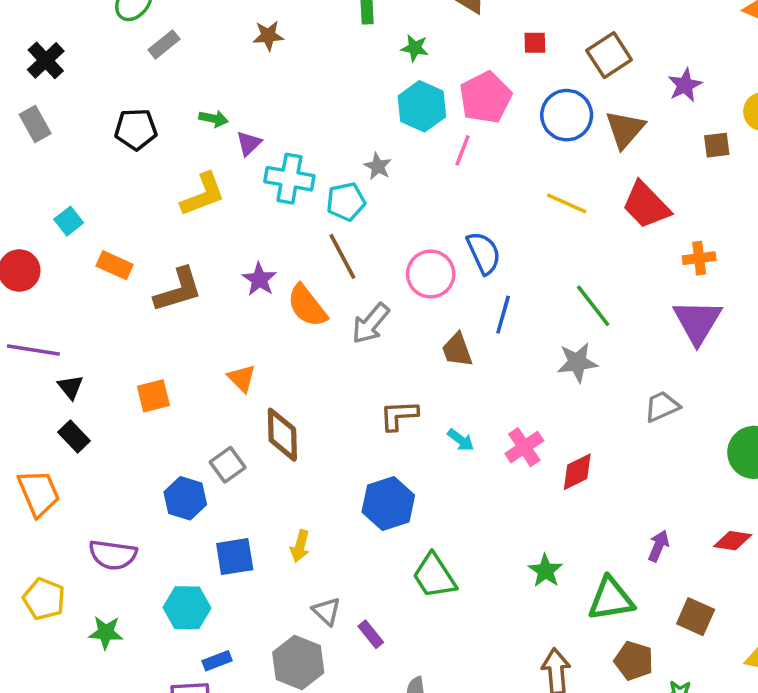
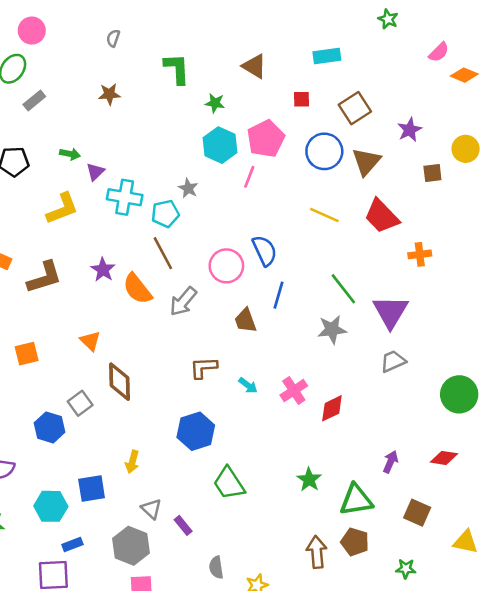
purple triangle: (697, 322) -> (390, 312), moved
blue square: (235, 557) -> (92, 488), moved
brown pentagon: (634, 661) -> (355, 542), moved

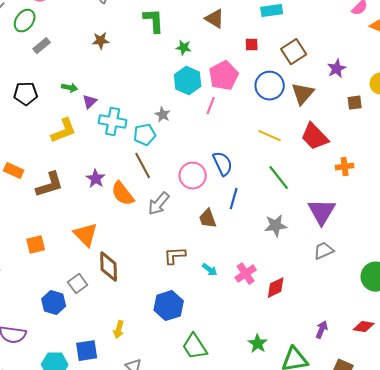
green line: (343, 289) -> (279, 178), moved
orange triangle: (90, 341) -> (86, 235), size x1.5

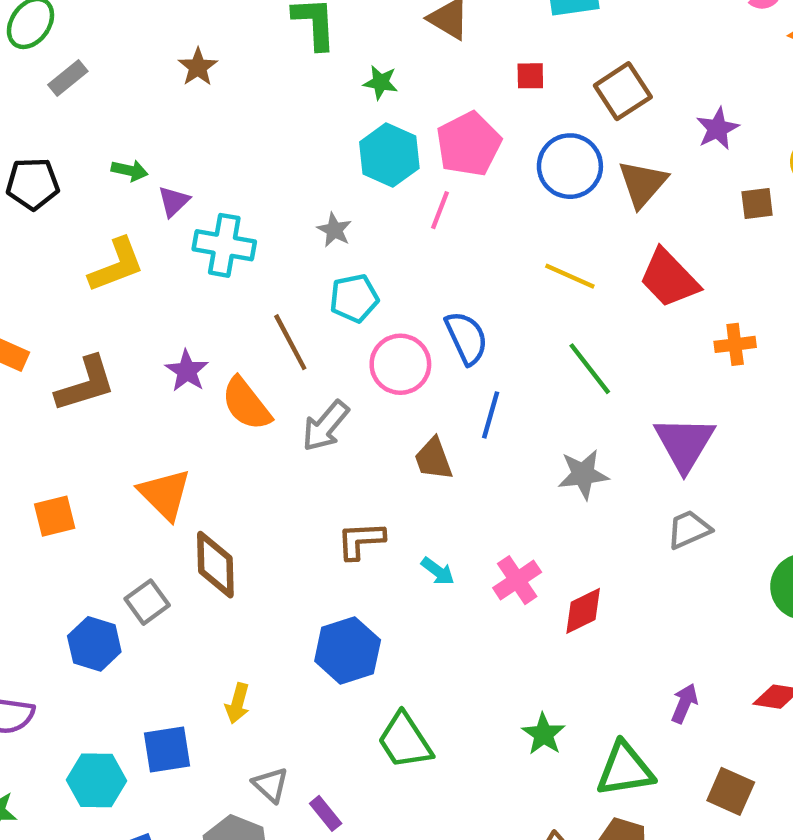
brown star: (101, 41) -> (198, 67), turned -30
cyan pentagon: (145, 135) -> (354, 298), moved

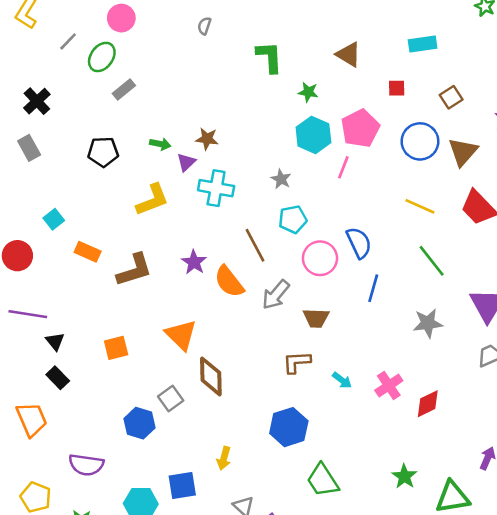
brown star: (198, 67) -> (207, 139), moved, turned -30
brown square: (623, 91) -> (451, 97), size x0.7
brown trapezoid: (433, 459) -> (316, 318), moved, turned -68

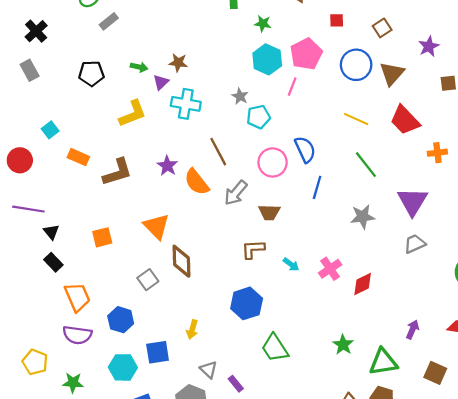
cyan pentagon: (293, 219) -> (258, 117), moved
orange trapezoid: (32, 419) -> (77, 297), moved
blue hexagon: (139, 423) -> (121, 320), moved

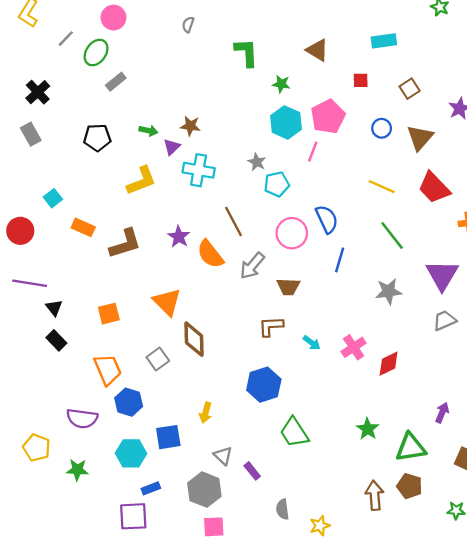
blue circle: (356, 65) -> (382, 128), size x0.6
orange trapezoid: (77, 297) -> (108, 369), moved

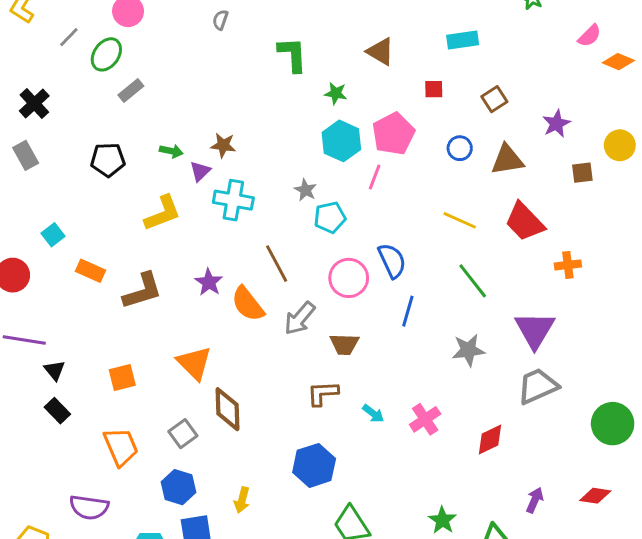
brown triangle: (420, 138) -> (507, 160), turned 40
gray trapezoid: (444, 321) -> (538, 386), size x1.4
red diamond: (389, 364) -> (490, 439), moved
blue hexagon: (129, 402) -> (179, 487), moved

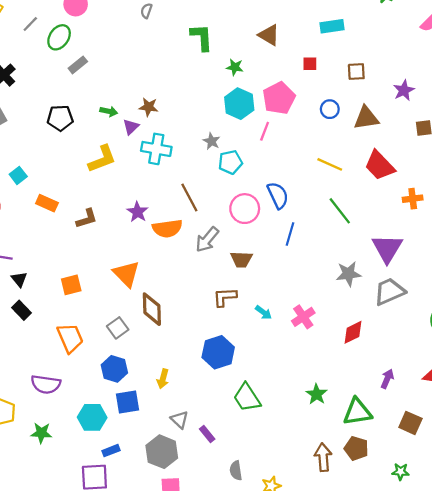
brown square: (494, 99) -> (356, 72), turned 30
brown L-shape: (142, 291) -> (87, 219), size x0.7
orange semicircle: (248, 304) -> (167, 228), turned -60
gray star: (468, 350) -> (349, 274), moved

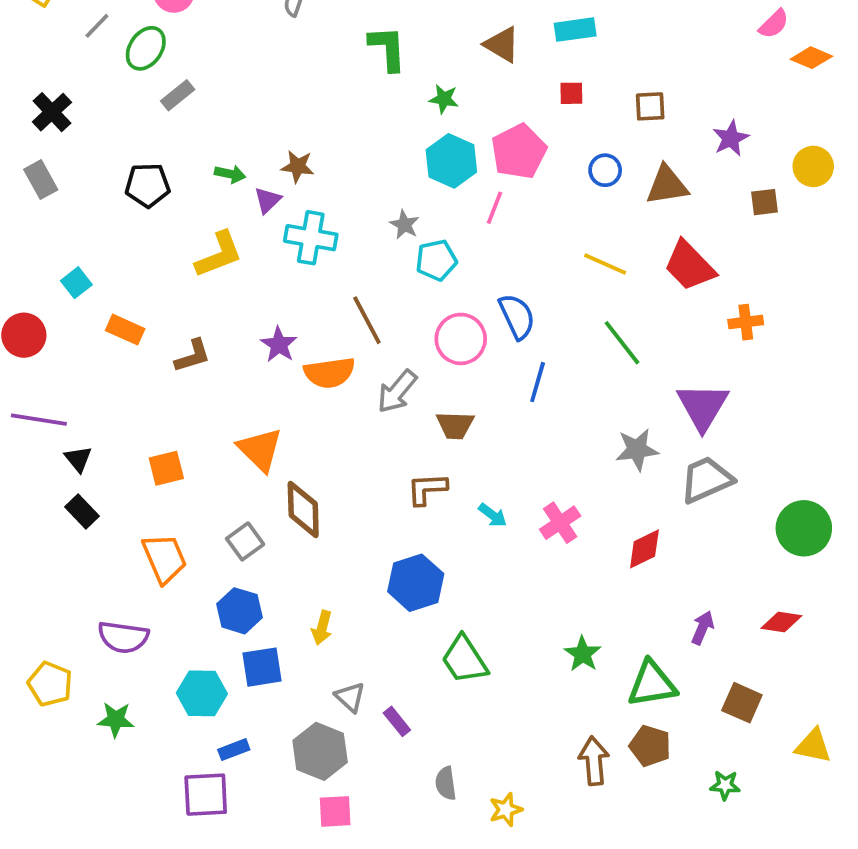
cyan rectangle: (332, 26) -> (575, 30), moved

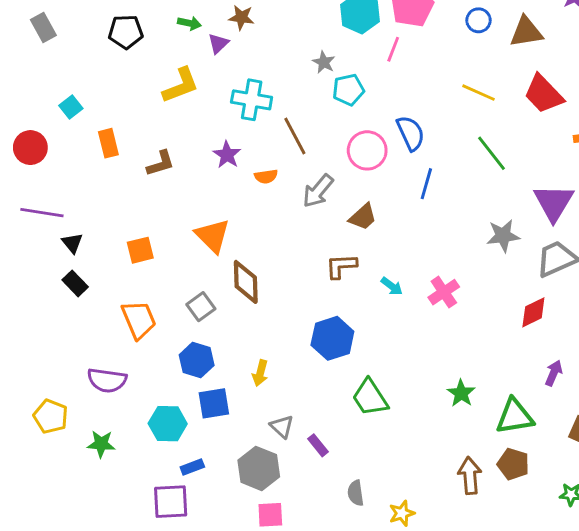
cyan cross: (311, 238) -> (252, 100), moved
orange rectangle: (125, 330) -> (108, 143), turned 52
orange semicircle: (329, 373) -> (266, 176), size x0.6
brown trapezoid: (455, 425) -> (363, 217), turned -44
red diamond: (644, 549) -> (533, 312), moved

